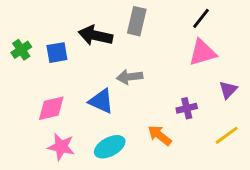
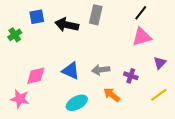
blue square: (57, 53) -> (37, 17), moved
gray arrow: (130, 77) -> (101, 70), moved
purple cross: (187, 108) -> (131, 76), turned 32
pink star: (61, 147) -> (20, 99), moved

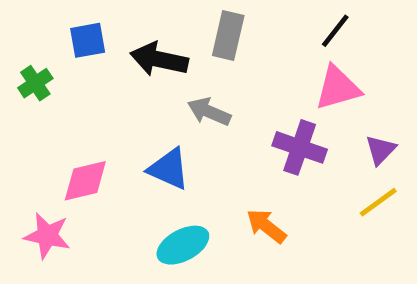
gray arrow: (101, 70) -> (209, 112), moved, turned 30
purple cross: (131, 76) -> (300, 147), moved, size x1.5
yellow line: (159, 95) -> (378, 202), moved

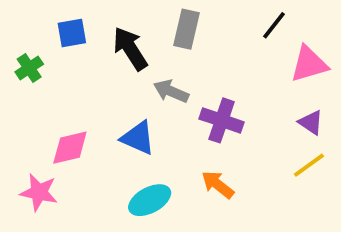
black arrow: (159, 59) -> (130, 49), turned 45
pink triangle: (338, 88) -> (309, 64), moved
purple cross: (300, 147) -> (222, 120), moved
purple triangle: (381, 150) -> (311, 122), turned -40

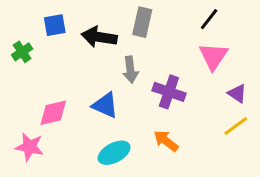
black arrow: (130, 49) -> (99, 37), turned -48
pink triangle: (309, 64) -> (213, 56), moved, turned -40
gray arrow: (171, 91) -> (130, 70), turned -120

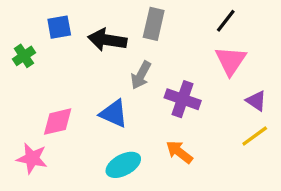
gray arrow: (130, 70) -> (141, 75), turned 35

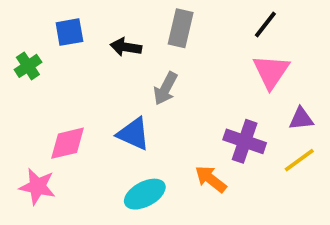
black arrow: (107, 40) -> (126, 47), size x0.7
purple cross: (183, 99) -> (245, 141), moved
purple triangle: (256, 101) -> (301, 119), turned -40

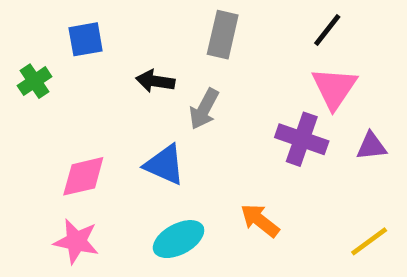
black arrow: (126, 47) -> (155, 81), moved
purple cross: (245, 141) -> (302, 139), moved
yellow line: (299, 160) -> (369, 241), moved
pink star: (37, 187) -> (76, 241), moved

